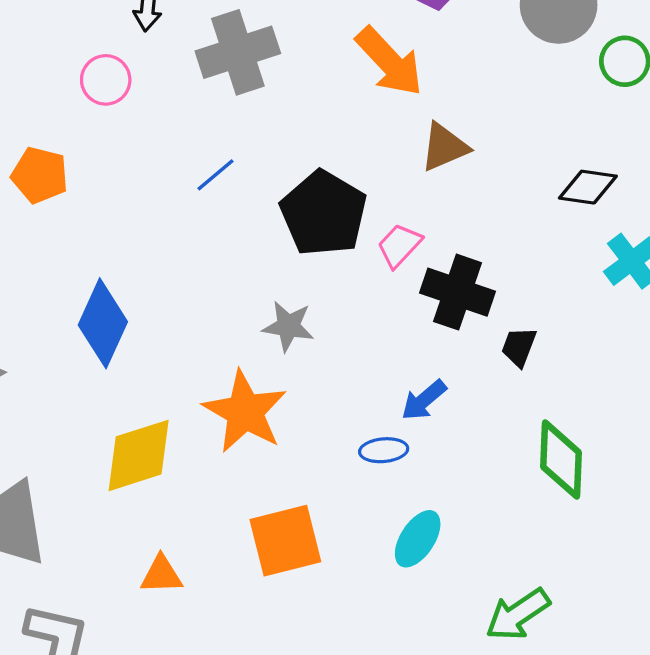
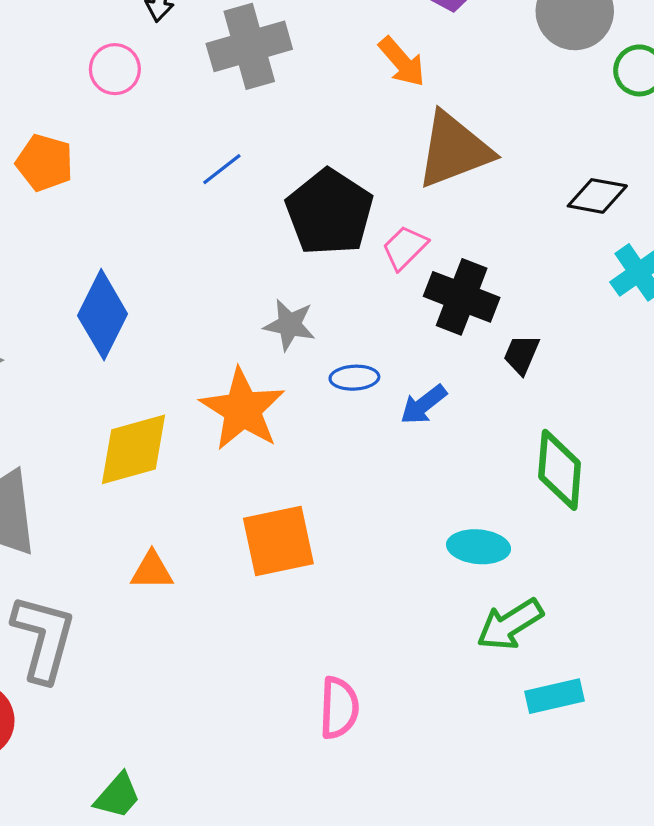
orange arrow: (389, 62) -> (402, 62), size x0.7
brown triangle: (444, 147) -> (454, 150), size x1.6
blue ellipse: (384, 450) -> (354, 378), moved
cyan ellipse: (418, 539) -> (479, 547), moved, turned 60

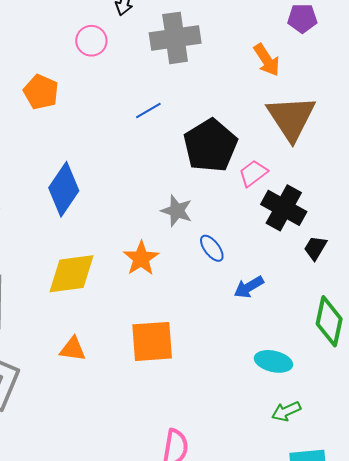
brown triangle: (454, 150) -> (291, 118), turned -50
blue ellipse: (354, 378) -> (212, 248), turned 48
blue arrow: (423, 405) -> (249, 287), moved
orange star: (242, 409) -> (141, 258), size x0.7
green arrow: (510, 624) -> (286, 411), size x0.7

